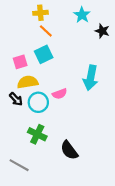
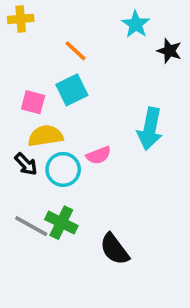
yellow cross: (40, 13) -> (21, 19), moved
pink square: (20, 62) -> (33, 102), turned 32
gray line: (19, 165) -> (31, 226), moved

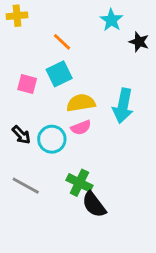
yellow semicircle: (45, 136) -> (81, 103), moved
green cross: (61, 223) -> (79, 183), moved

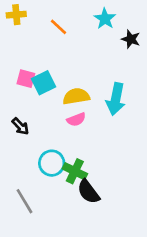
orange line: (62, 42) -> (59, 27), moved
cyan square: (59, 74) -> (44, 83), moved
cyan circle: (52, 139) -> (52, 163), moved
gray line: (26, 186) -> (24, 201), moved, turned 30

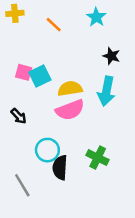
black star: (131, 39) -> (111, 56), moved
pink semicircle: (76, 119) -> (70, 110), size x1.6
green cross: (75, 171) -> (98, 158), moved
black semicircle: (88, 192) -> (60, 168), moved, turned 40

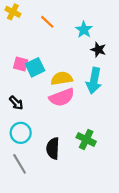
yellow cross: (15, 13) -> (13, 12), turned 32
cyan star: (96, 17) -> (84, 30), moved
cyan circle: (47, 150) -> (21, 133), moved

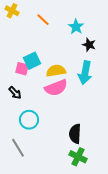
pink square: (21, 64) -> (22, 69), moved
cyan circle: (21, 133) -> (29, 120), moved
green cross: (86, 139) -> (78, 157), moved
black semicircle: (53, 148) -> (75, 134), moved

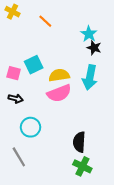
cyan star: (76, 27) -> (89, 34), moved
pink square: (22, 69) -> (14, 73), moved
black arrow: (15, 93) -> (16, 99), turned -32

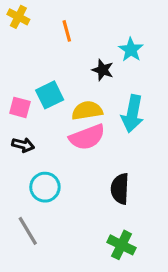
orange line: (45, 21) -> (67, 31), turned 32
black star: (94, 48) -> (103, 70), moved
black semicircle: (79, 142) -> (120, 189), moved

